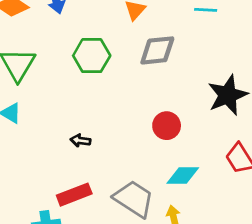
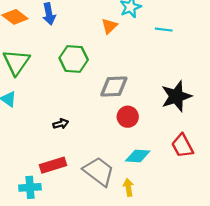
gray diamond: (157, 50) -> (114, 87), moved
black arrow: (81, 141) -> (61, 124), turned 152

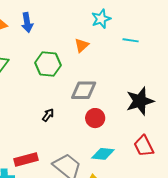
orange triangle: (109, 26) -> (82, 45), moved
black arrow: (61, 124) -> (48, 115), moved, turned -40

